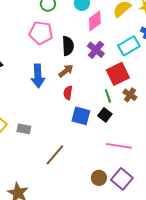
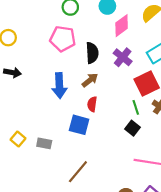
blue square: (81, 116) -> (79, 125), moved

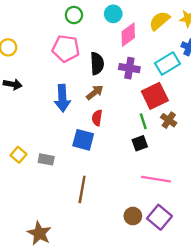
purple cross: (123, 57) -> (129, 68), turned -30
black square: (132, 128) -> (140, 143), turned 32
brown line: (78, 172) -> (82, 189), turned -30

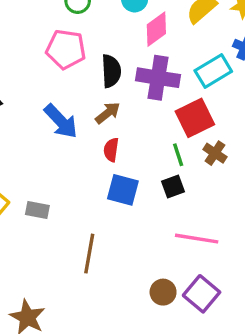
purple cross: (129, 68) -> (158, 78), size x1.4
blue arrow: (62, 98) -> (61, 121), turned -40
blue square: (83, 140) -> (123, 190), moved

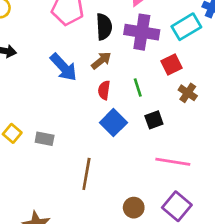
red square: (195, 118) -> (171, 65), size x0.7
green line: (178, 155) -> (138, 87), moved
blue square: (123, 190) -> (113, 123), turned 30
brown circle: (163, 292) -> (134, 208), moved

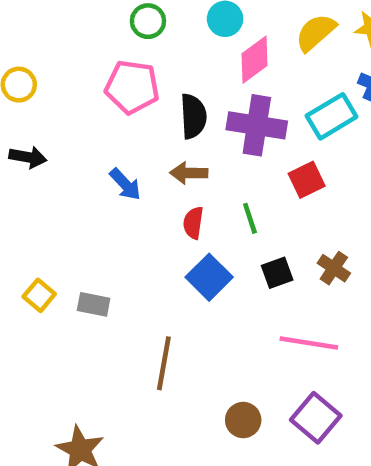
brown arrow: (101, 60) -> (189, 173), turned -140
blue arrow: (64, 67) -> (125, 184), size x0.7
brown cross: (188, 93) -> (334, 268), moved

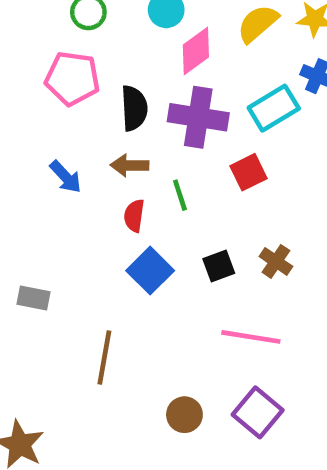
green line: (250, 218) -> (180, 195), moved

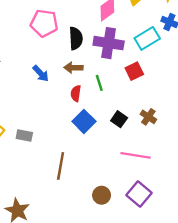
black square: (219, 266) -> (119, 119), turned -35

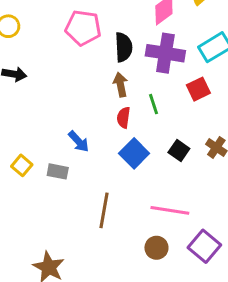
brown arrow: (73, 68) -> (121, 85), turned 78
blue arrow: (41, 74) -> (79, 141), moved
pink line: (135, 155) -> (170, 210), moved

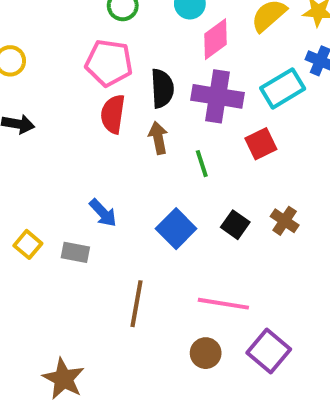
red semicircle: (124, 118) -> (113, 114), moved, size x1.4

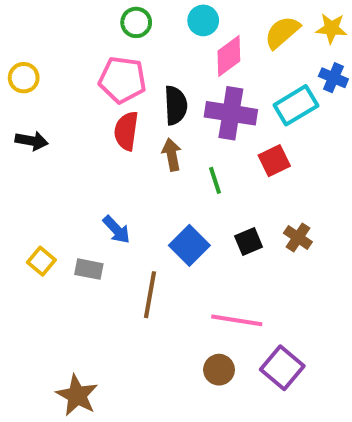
black square: (235, 225) -> (249, 241), turned 32
brown line: (137, 304) -> (150, 295), moved

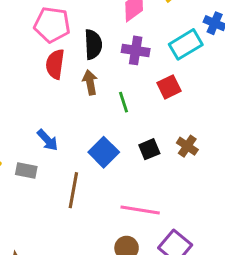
purple cross: (231, 113) -> (136, 50), size x0.7

